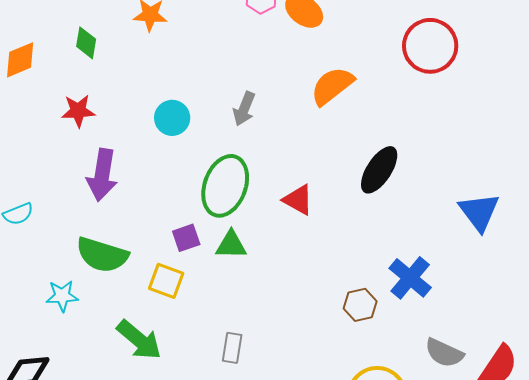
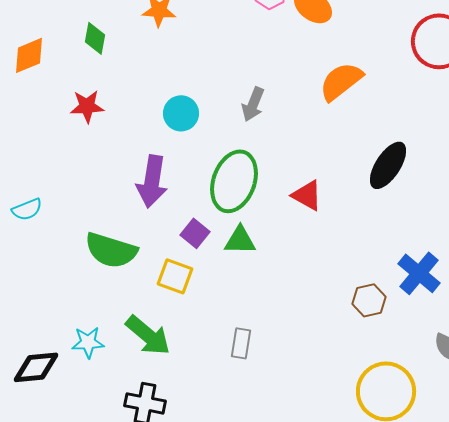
purple arrow: (102, 175) -> (152, 181), moved
purple square: (186, 238) -> (195, 233), turned -32
cyan star: (62, 296) -> (88, 342), moved

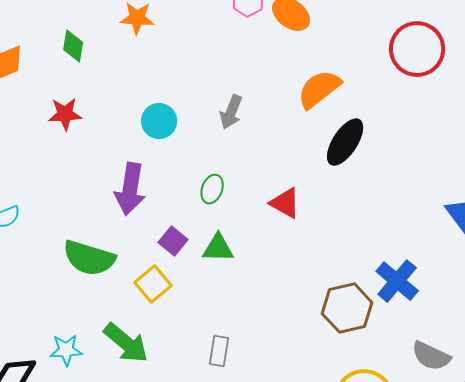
black ellipse: (388, 165) -> (345, 142), moved
green ellipse: (234, 181) -> (212, 189), size x0.5
yellow square: (175, 276) -> (153, 284), turned 30
brown hexagon: (369, 300) -> (347, 308), size x1.5

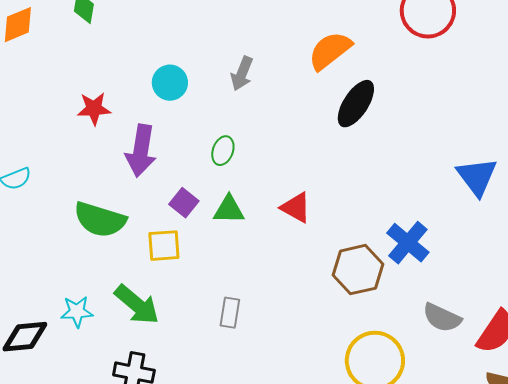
red star: (65, 114) -> (94, 109), moved
red triangle: (285, 203) -> (296, 208), moved
yellow square: (153, 284) -> (164, 246), turned 36

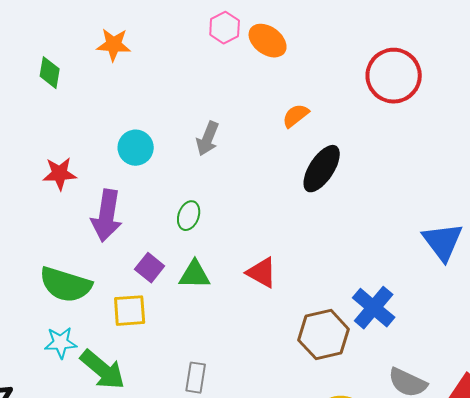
orange semicircle: (330, 51) -> (296, 116), size x0.6
cyan star: (77, 312) -> (61, 343), moved

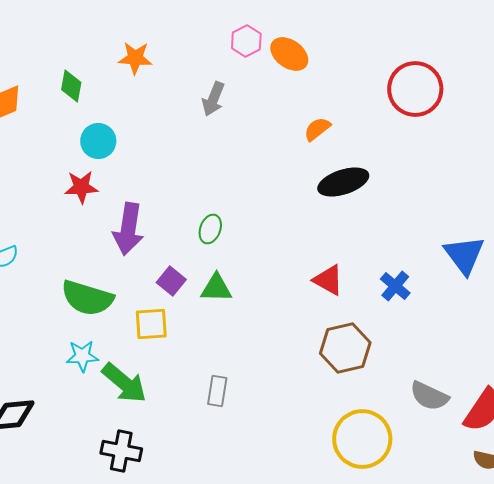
gray arrow: (208, 139) -> (213, 99), moved
cyan circle: (136, 148) -> (98, 141), moved
black ellipse: (322, 169) -> (343, 182), turned 39
red triangle: (262, 273) -> (328, 280), moved
blue cross: (374, 308) -> (395, 286), moved, size x0.7

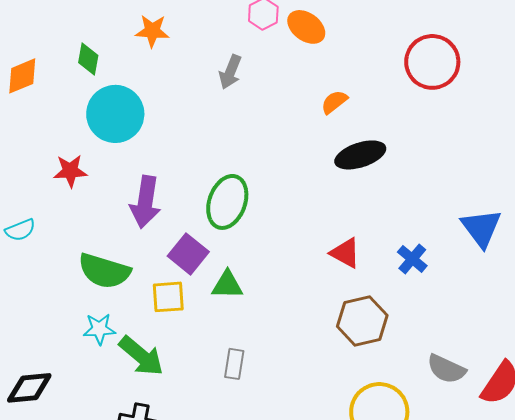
cyan circle: (98, 141) -> (115, 114), size x1.6
red star: (81, 187) -> (70, 171), moved
green ellipse: (210, 229) -> (227, 202), size x1.8
purple square: (171, 281) -> (188, 254), size x1.4
green triangle: (216, 288) -> (227, 285), moved

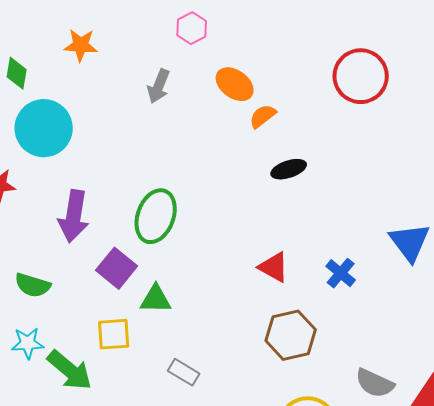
orange ellipse: (306, 27) -> (235, 84), moved
black ellipse: (360, 155) -> (289, 169), size x0.7
green semicircle: (104, 271) -> (33, 285), size x0.7
yellow square: (168, 297) -> (114, 334), moved
gray rectangle: (234, 364) -> (184, 372), moved, turned -68

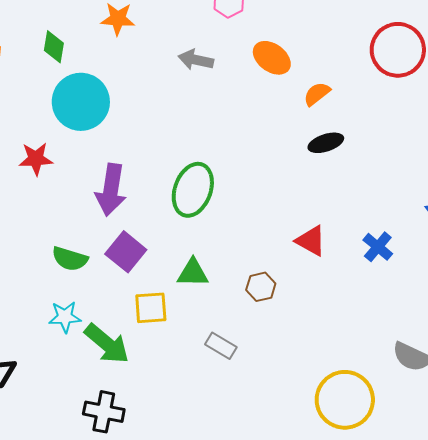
gray arrow: (159, 86) -> (196, 60), turned 80
orange semicircle: (263, 116) -> (317, 94), moved
purple square: (117, 268) -> (126, 252), moved
brown hexagon: (291, 335) -> (261, 287), moved, size x0.6

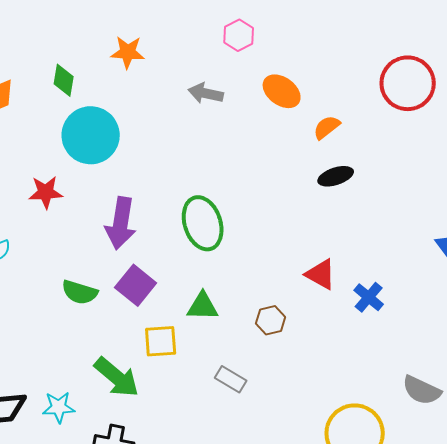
green ellipse: (193, 190) -> (203, 223), turned -38
blue cross: (378, 247) -> (369, 297), moved
cyan star: (65, 317) -> (59, 407), moved

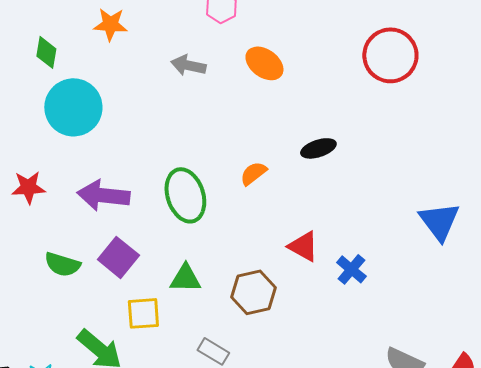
orange semicircle: (327, 127) -> (253, 173), moved
red star: (46, 192) -> (28, 187), moved
purple arrow: (121, 223) -> (103, 195), turned 87
brown hexagon: (271, 320) -> (253, 292), size x1.5

